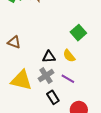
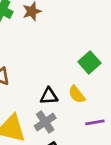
purple line: (68, 79) -> (95, 122), moved, turned -40

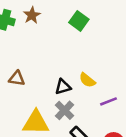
green square: (89, 62) -> (79, 21), moved

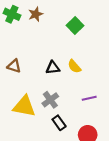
yellow semicircle: (87, 80) -> (74, 66), moved
black triangle: (63, 87) -> (53, 68), moved

